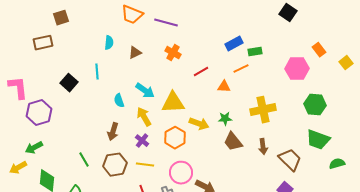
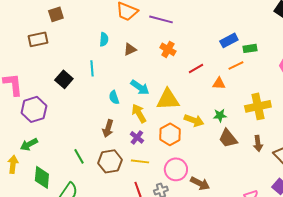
yellow arrow: (18, 168) -> (13, 164), turned 126

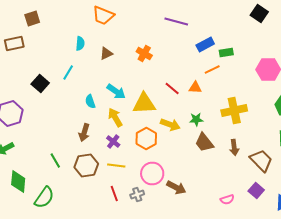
purple line: (161, 19) -> (176, 22), moved
cyan line: (92, 68) -> (68, 72), turned 35
red line: (196, 68) -> (172, 88), moved, turned 70

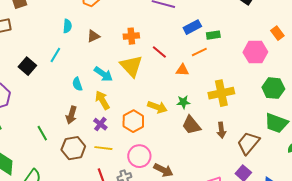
orange cross: (144, 54) -> (131, 36), turned -35
red line: (172, 88) -> (159, 52), moved
yellow triangle: (144, 104) -> (131, 66), moved, turned 50
green line: (55, 160) -> (42, 133), moved
brown trapezoid: (261, 160) -> (248, 143), turned -95

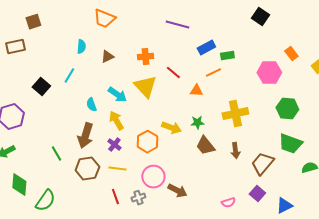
brown arrow: (71, 115) -> (85, 136), size x1.4

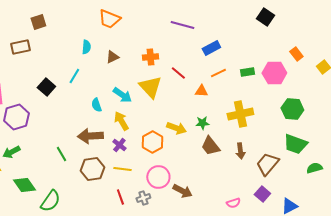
green rectangle: (227, 56) -> (247, 72), moved
brown arrow: (85, 136) -> (90, 136), turned 70
green diamond: (19, 185) -> (24, 185), turned -40

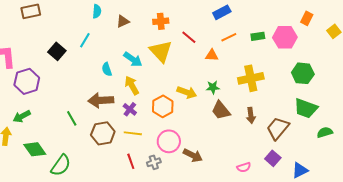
orange rectangle: (296, 54) -> (307, 18), turned 64

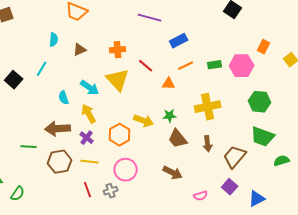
green line: (72, 118) -> (29, 147), turned -56
brown arrow: (193, 155) -> (173, 173), moved
green semicircle: (61, 165) -> (18, 194), size x0.7

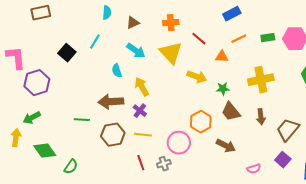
cyan arrow: (90, 88) -> (136, 51), moved
yellow arrow: (144, 121) -> (197, 77), moved
orange hexagon: (120, 135) -> (201, 122), moved

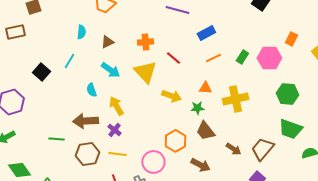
green rectangle: (268, 38) -> (242, 57), turned -48
orange triangle: (222, 57) -> (205, 88), moved
brown arrow: (261, 117) -> (233, 149), moved, turned -49

